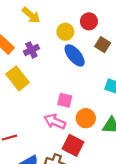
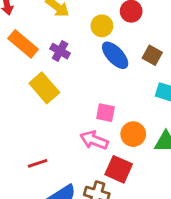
brown square: (103, 45) -> (152, 55), moved
purple cross: (31, 50) -> (60, 51), turned -32

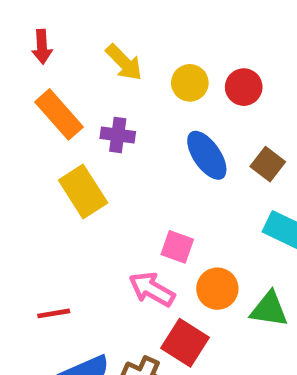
yellow circle: (102, 26) -> (190, 83), moved
purple cross: (60, 51) -> (118, 135), turned -30

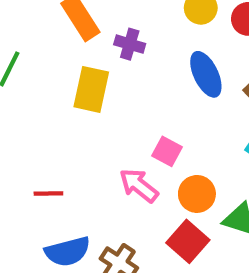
yellow rectangle: (83, 191) -> (91, 89), turned 36
red square: (185, 343) -> (188, 241), moved

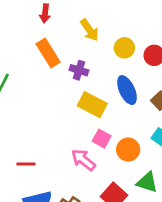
yellow rectangle: (91, 89) -> (92, 105), moved, turned -76
orange circle: (197, 194) -> (128, 150), moved

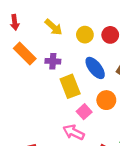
yellow rectangle: (92, 105) -> (70, 86), turned 55
pink square: (102, 139) -> (84, 112), turned 32
orange circle: (128, 150) -> (106, 100), moved

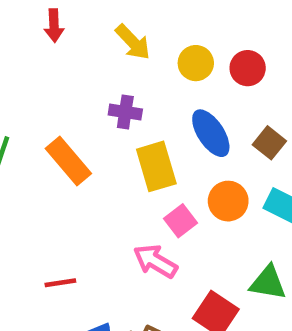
orange rectangle: (25, 53) -> (68, 161), moved

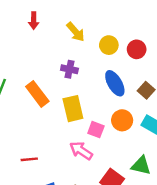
yellow rectangle: (156, 166) -> (73, 109), moved
pink square: (181, 221) -> (96, 130), turned -35

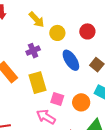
yellow circle: (109, 45) -> (57, 33), moved
purple cross: (69, 69) -> (33, 51), turned -32
orange circle: (122, 120) -> (81, 102), moved

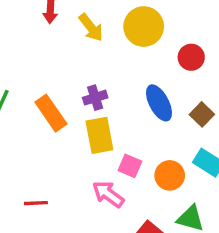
yellow arrow: (37, 20) -> (91, 27), moved
yellow circle: (57, 33) -> (144, 27), moved, size x1.5
purple cross: (33, 51) -> (95, 98), moved

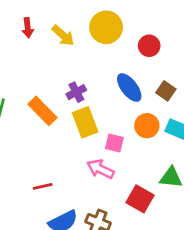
orange circle: (170, 175) -> (147, 126), moved

